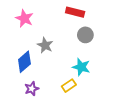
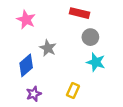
cyan star: (81, 67) -> (96, 62), moved
yellow rectangle: (69, 86) -> (73, 91), turned -32

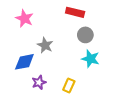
blue diamond: (26, 65) -> (24, 62), turned 30
purple star: (34, 94) -> (39, 82), moved

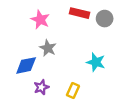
pink star: (24, 18) -> (40, 20), moved
gray circle: (85, 35) -> (105, 19), moved

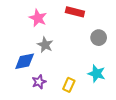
gray circle: (105, 19) -> (99, 38), moved
cyan star: (96, 62) -> (97, 74), moved

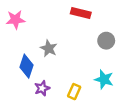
pink star: (38, 18) -> (15, 20), moved, turned -30
blue diamond: (25, 61) -> (27, 66), turned -60

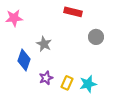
cyan star: (104, 79) -> (88, 84), moved, turned -30
purple star: (42, 88) -> (46, 78), moved

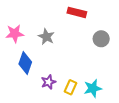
pink star: (14, 18) -> (15, 34), moved
gray star: (44, 44) -> (46, 37), moved

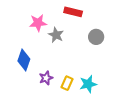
pink star: (15, 34) -> (38, 23), moved
gray star: (46, 37) -> (56, 35), moved

